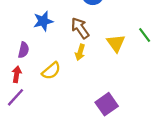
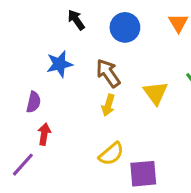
yellow semicircle: (51, 71) -> (111, 154), moved
red arrow: (17, 74) -> (44, 134), moved
purple square: (107, 104) -> (143, 174), turned 30

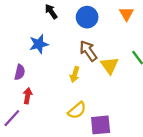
brown arrow: (108, 73) -> (88, 51), moved

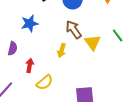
red arrow: (28, 96) -> (30, 65), moved
yellow semicircle: (77, 110) -> (45, 82), moved

